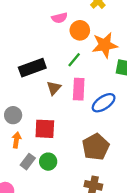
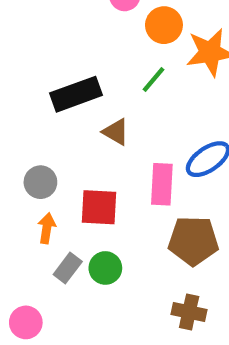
brown triangle: (54, 88) -> (116, 132), turned -42
pink rectangle: (79, 89) -> (162, 184), moved
brown pentagon: (96, 147) -> (193, 241), turned 30

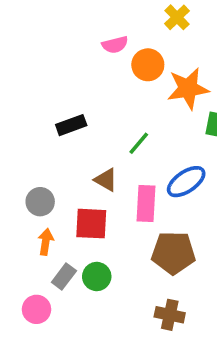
green line: (154, 80) -> (139, 143), moved
black rectangle: (76, 94) -> (71, 125), size x0.7
brown triangle: (116, 132) -> (106, 180), moved
pink circle: (26, 322) -> (37, 309), moved

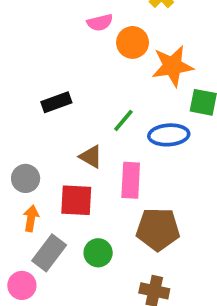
blue ellipse: (186, 182) -> (169, 135), moved, turned 30
gray rectangle: (64, 277) -> (49, 253), size x1.4
green circle: (97, 277) -> (98, 253), moved

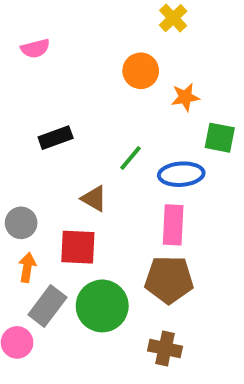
pink semicircle: (100, 22) -> (35, 48), moved
orange star: (172, 66) -> (185, 97), size x0.6
pink rectangle: (131, 180) -> (173, 225), moved
green circle: (98, 253) -> (102, 306), size x1.6

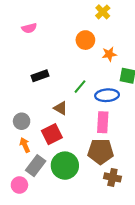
red square: (78, 247) -> (52, 134), turned -30
orange arrow: (27, 267) -> (25, 145), turned -32
brown cross: (165, 349) -> (112, 177), moved

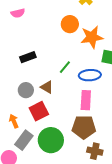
orange star: (109, 54) -> (92, 37), size x1.6
gray circle: (22, 121) -> (26, 90), moved

